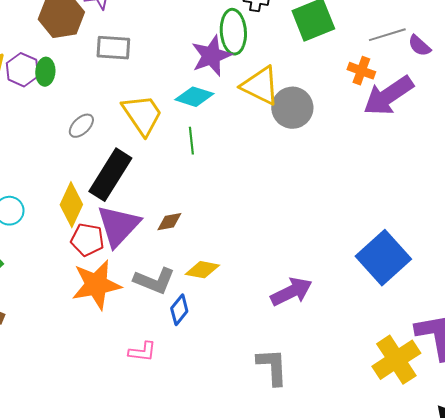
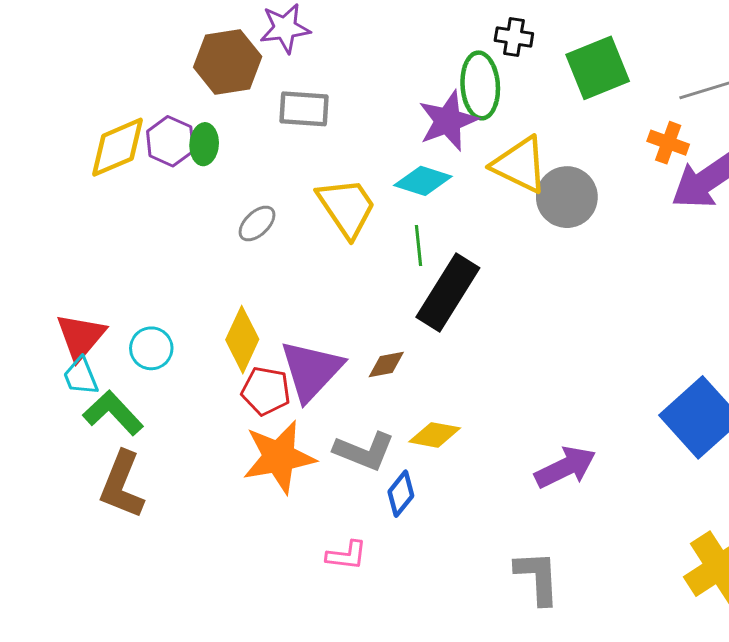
black rectangle: (110, 175) -> (448, 293), moved

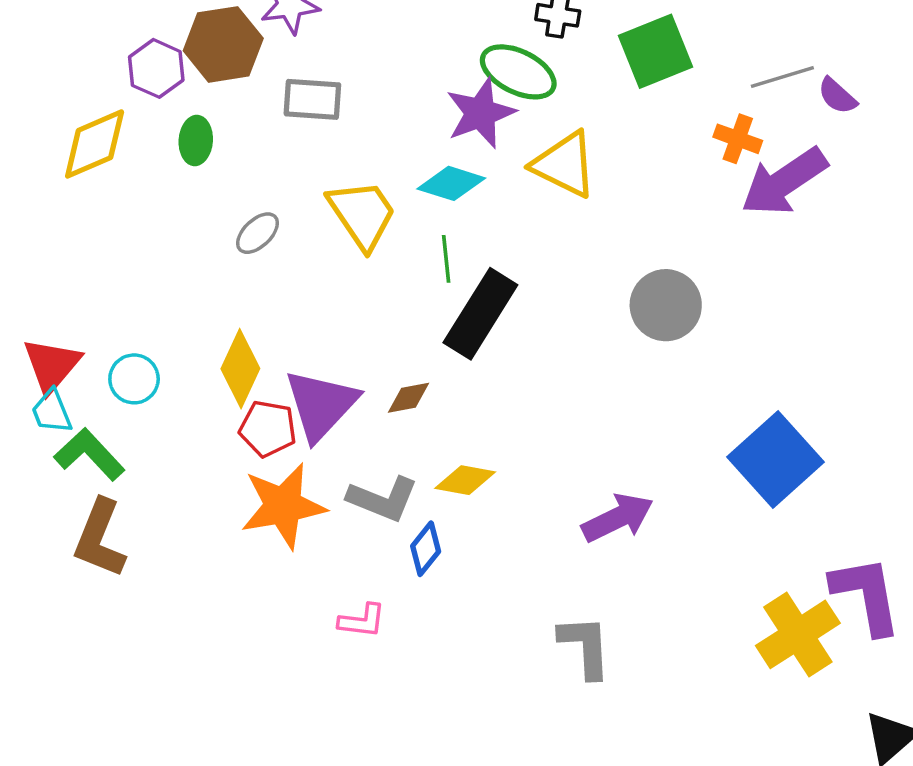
green ellipse: (480, 85) -> (518, 72), turned -60
purple hexagon: (170, 141) -> (156, 68), moved
gray circle: (567, 197) -> (666, 305), moved

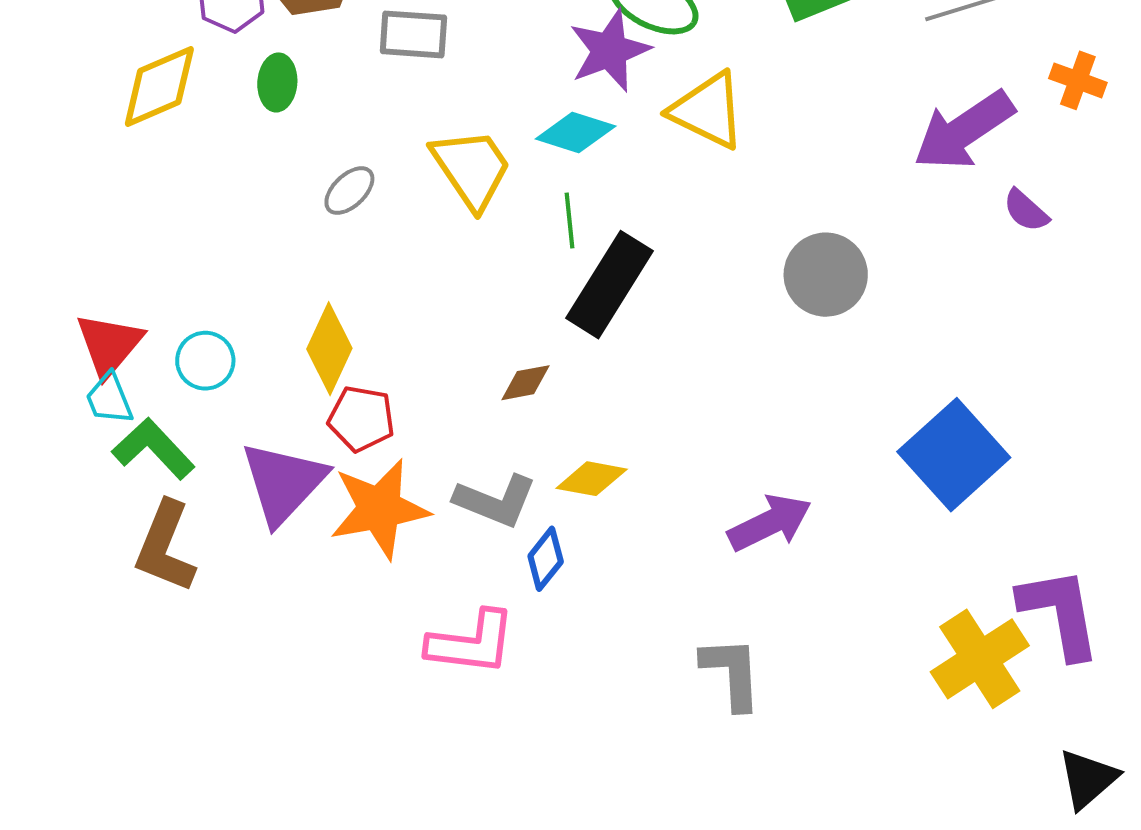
purple semicircle: (837, 96) -> (1026, 211), moved
orange cross: (738, 139) -> (1078, 80), moved
purple triangle: (321, 405) -> (283, 483), moved
pink L-shape: (362, 621) -> (471, 643), size x1.6

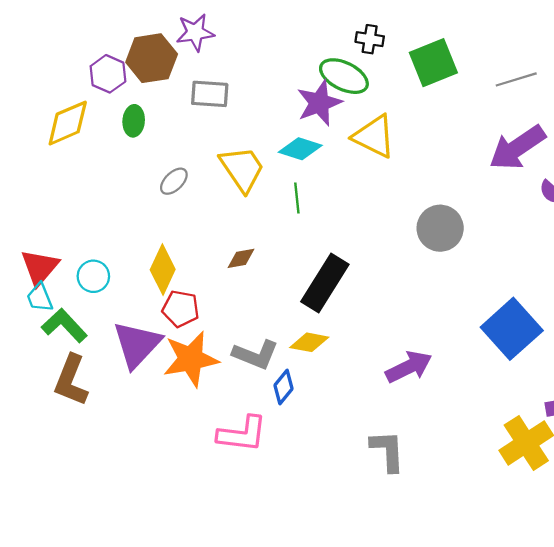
black rectangle: (610, 285) -> (325, 283), moved
brown diamond: (526, 383) -> (241, 258), moved

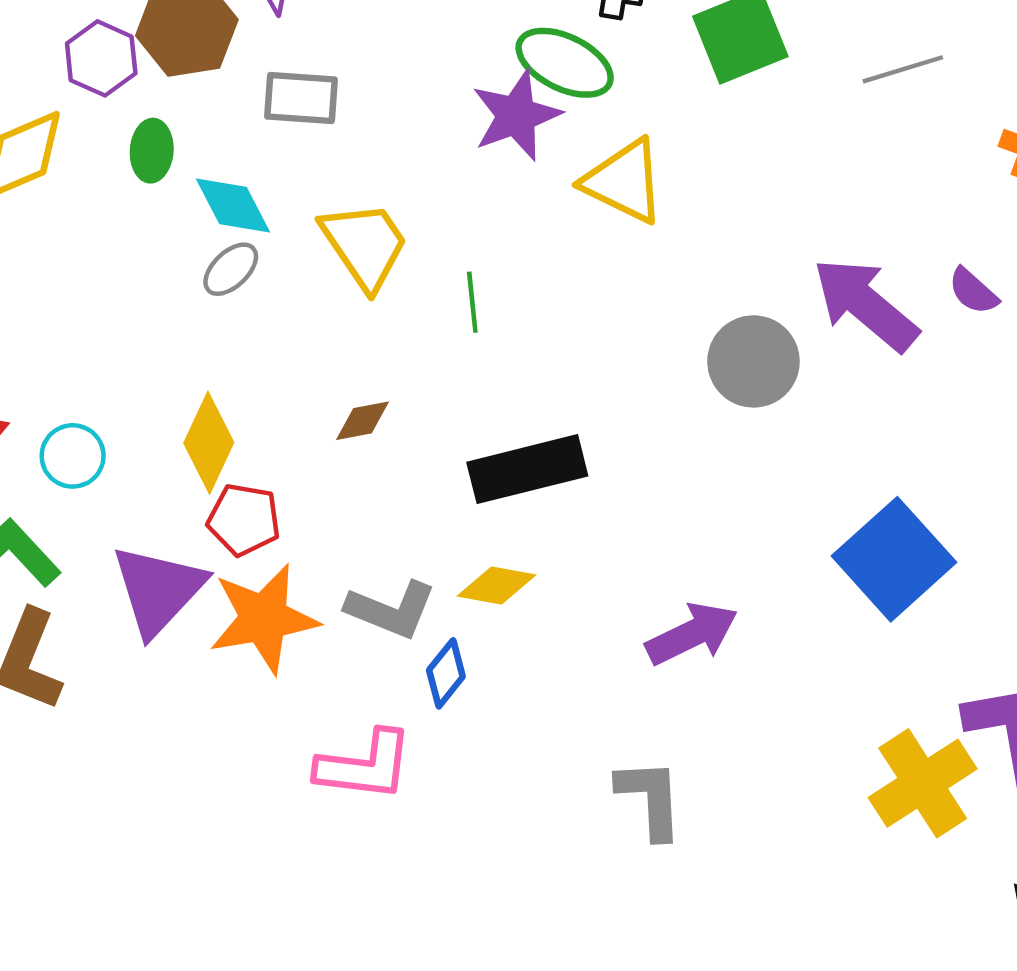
purple arrow: (517, 148) -> (866, 304), moved, turned 74
cyan diamond: (300, 149) -> (233, 206), moved, turned 45
black rectangle: (325, 283) -> (527, 469), turned 44

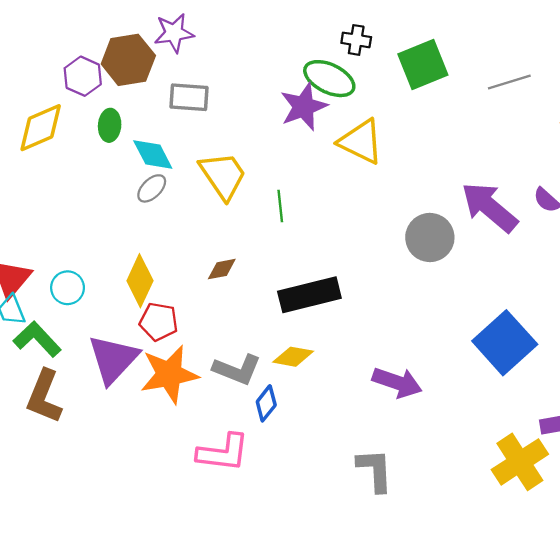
purple arrow: (692, 634) -> (397, 382), turned 45

